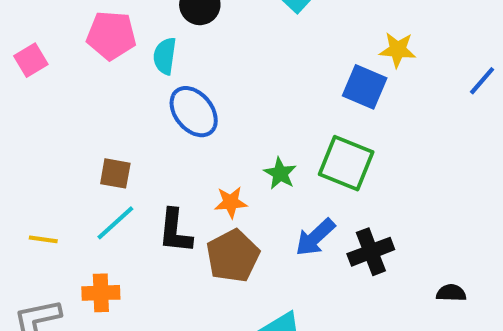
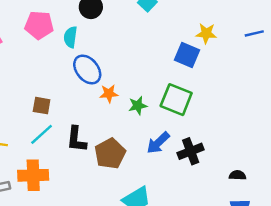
blue line: (482, 81) -> (254, 33), moved, turned 36
green star: (280, 173) -> (138, 106), turned 30
orange star: (231, 202) -> (109, 94), moved
orange cross: (101, 293) -> (33, 175), size x1.4

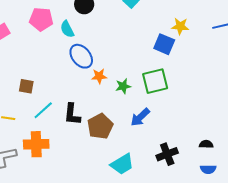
cyan semicircle: (70, 37) -> (67, 29), turned -36
green square: (176, 100) -> (155, 81), turned -36
brown square: (42, 106) -> (26, 86), moved
black cross: (191, 151) -> (167, 154), moved

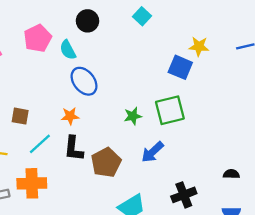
pink pentagon: (41, 19) -> (38, 38), turned -30
orange star: (99, 76) -> (70, 116), moved
black semicircle: (206, 144) -> (231, 174), moved

